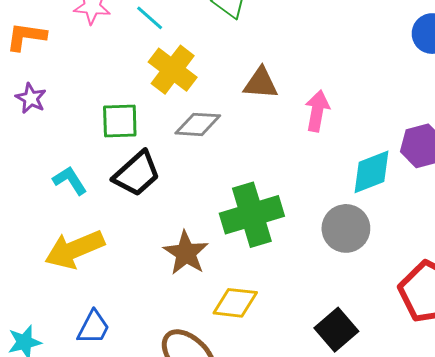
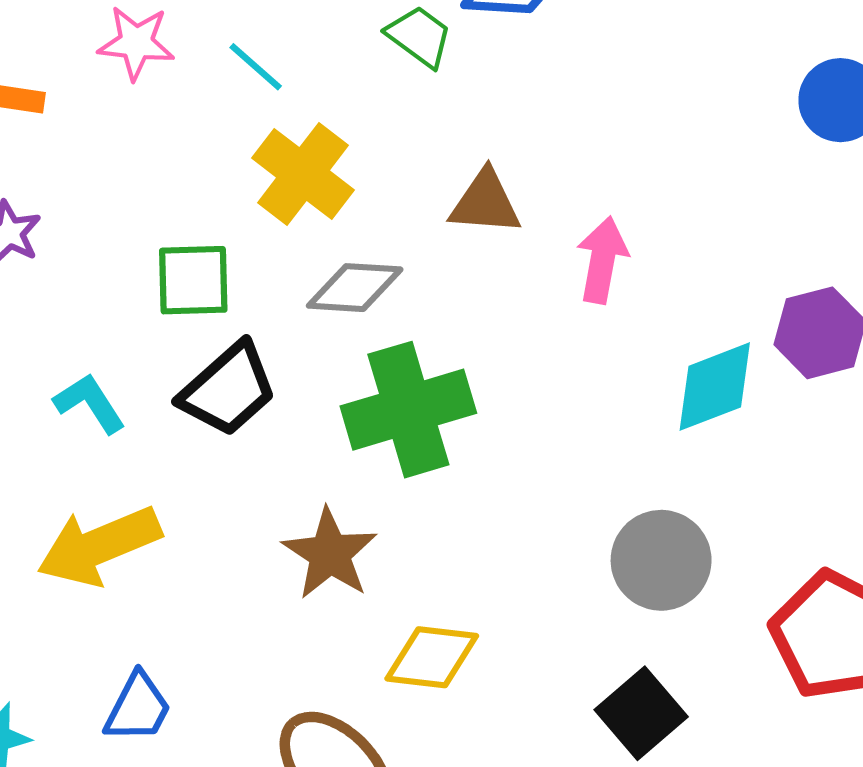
green cross: (252, 215) -> (408, 410), moved
gray circle: (346, 228) -> (661, 560), moved

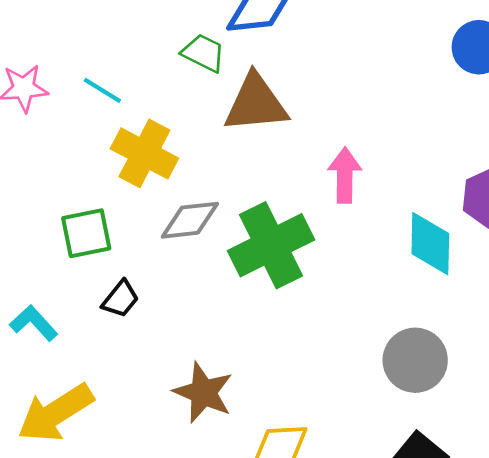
brown triangle: (485, 203) -> (256, 103), moved, size x1.4
cyan diamond: (715, 387) -> (430, 244), turned -58
black trapezoid: (228, 389) -> (120, 299), size x0.6
green cross: (408, 410) -> (271, 245), moved

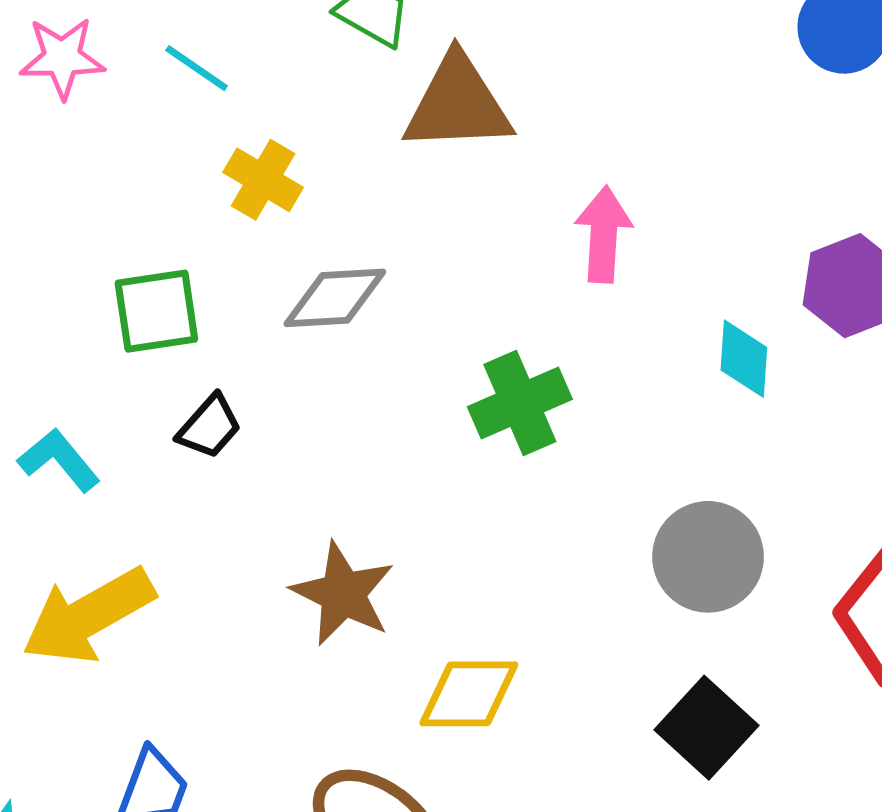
yellow cross: (144, 153) -> (263, 180), size x0.7
cyan diamond: (430, 244) -> (744, 359), size x0.7
green cross: (271, 245) -> (520, 403), moved, size x0.7

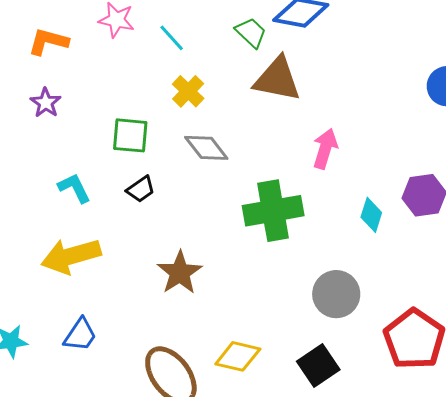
gray diamond: (335, 298) -> (206, 148), turned 42
green cross: (520, 403) -> (273, 211), size x1.4
yellow diamond: (469, 694) -> (238, 356), moved

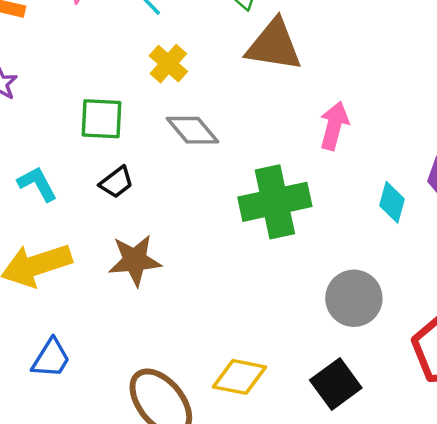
brown star: (180, 273) -> (135, 260), moved, turned 30

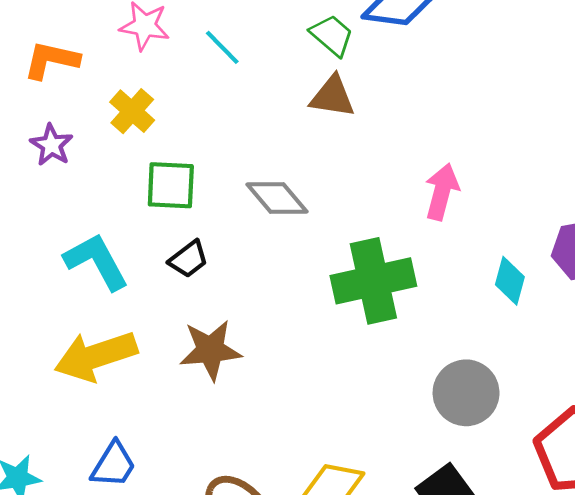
brown triangle: (274, 45) -> (332, 97), moved, size x0.7
yellow cross: (168, 64) -> (132, 111), moved
cyan L-shape: (37, 184) -> (96, 261), size x1.4

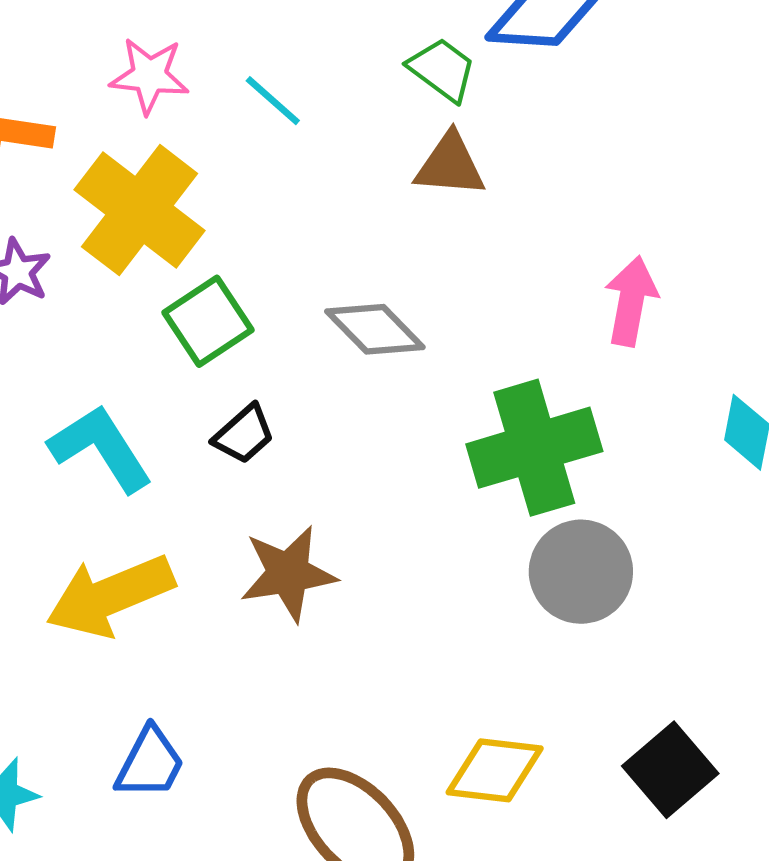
yellow cross: (132, 111) -> (140, 210), size x1.8
green square: (171, 185) -> (208, 321), turned -32
gray circle: (466, 393) -> (581, 572), moved

